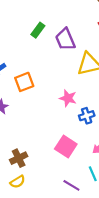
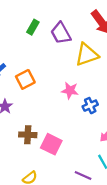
pink square: (66, 147) -> (51, 144), moved
brown cross: (19, 158) -> (28, 135), moved, turned 35

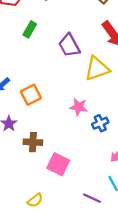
green rectangle: (33, 27) -> (30, 29), moved
brown cross: (28, 135) -> (33, 142), moved

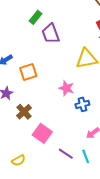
purple trapezoid: (69, 45) -> (51, 34), moved
brown cross: (33, 142) -> (24, 112), turned 35
purple line: (92, 198) -> (66, 154), moved

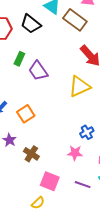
pink star: (66, 88) -> (75, 153), moved
pink square: (42, 133) -> (50, 181), moved

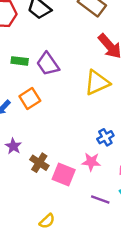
green rectangle: (19, 59) -> (20, 61), moved, turned 72
orange square: (26, 114) -> (30, 98), moved
pink square: (50, 181) -> (64, 175), moved

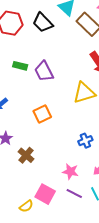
orange square: (30, 98) -> (42, 114), moved
pink star: (91, 162) -> (70, 172), moved
pink square: (64, 175) -> (45, 194), moved

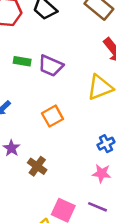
purple trapezoid: (44, 71) -> (51, 66), turned -35
pink star: (70, 172) -> (102, 173), moved

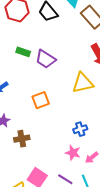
brown cross: (37, 166) -> (22, 139), turned 35

